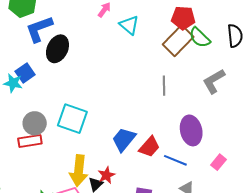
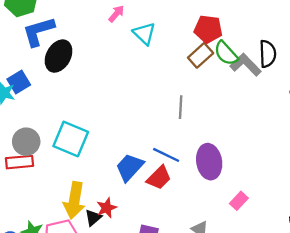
brown rectangle: (178, 41) -> (201, 55), size x0.7
gray L-shape: (214, 81) -> (246, 65), moved, turned 72
blue line: (175, 160) -> (166, 155), moved

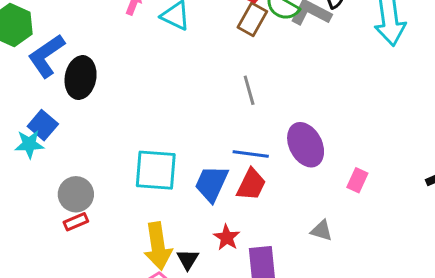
cyan square: (71, 139) -> (156, 170), moved
red rectangle: (19, 162) -> (76, 222), size x0.7
red star: (107, 208) -> (227, 237), moved

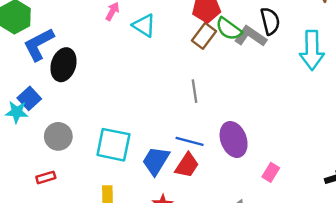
gray circle: (76, 194) -> (58, 136), moved

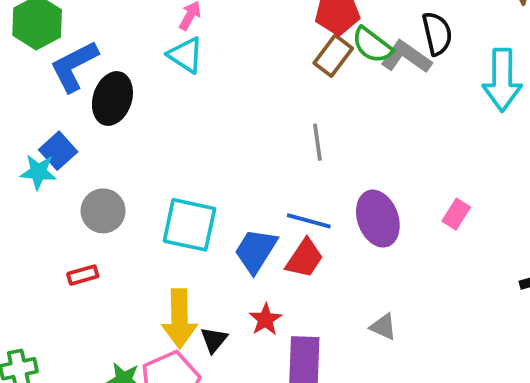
cyan triangle: (144, 25) -> (186, 55), moved
pink rectangle: (271, 172) -> (456, 214), moved

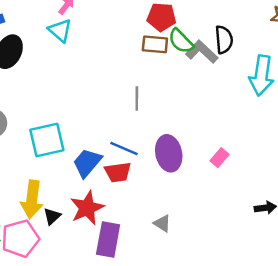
brown rectangle: (333, 56) -> (155, 44), turned 50
cyan square: (189, 225) -> (47, 140), turned -33
red trapezoid: (304, 258) -> (118, 172), turned 40
red star: (265, 319) -> (87, 208), size x1.6

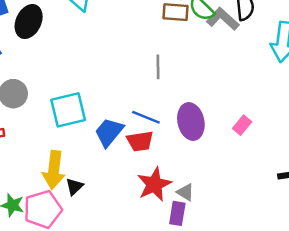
red star: (87, 208) -> (154, 184), moved
purple rectangle: (108, 239) -> (177, 213), moved, size x0.7

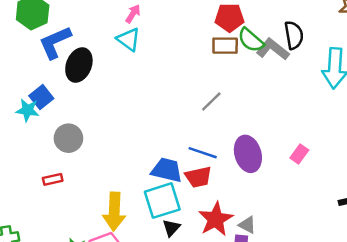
gray line: (158, 67) -> (211, 102), turned 50
cyan square: (68, 110) -> (162, 201), moved
blue trapezoid: (109, 132) -> (167, 170), turned 68
black triangle: (74, 187) -> (171, 228), moved

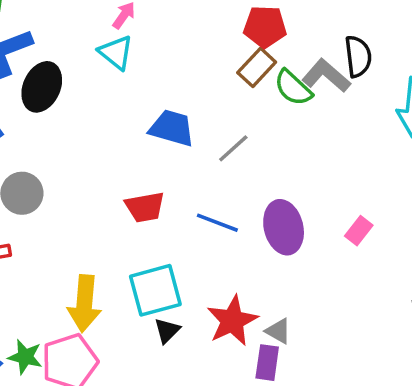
green semicircle: (251, 40) -> (293, 88), moved
brown rectangle: (225, 46) -> (257, 67), turned -50
blue trapezoid: (167, 170) -> (172, 128), moved
red trapezoid: (198, 177) -> (145, 207), moved

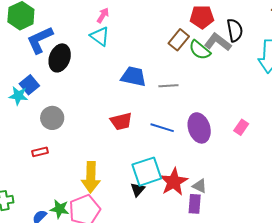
red pentagon: (265, 27) -> (202, 17), moved
gray line: (233, 148) -> (168, 86), turned 42
cyan square: (155, 290) -> (147, 172), moved

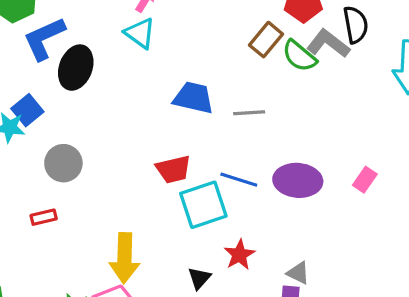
purple ellipse: (199, 128) -> (298, 180), turned -68
cyan square: (147, 172) -> (203, 205), moved
red star: (174, 182) -> (239, 255), moved, size x0.7

